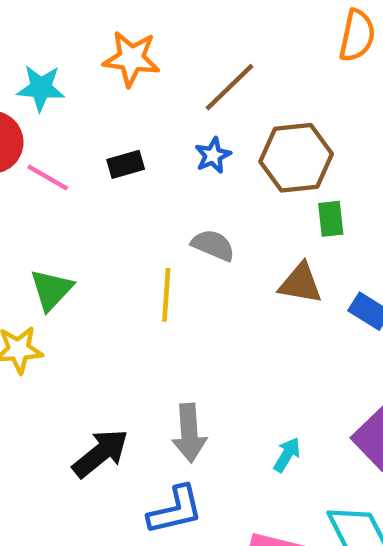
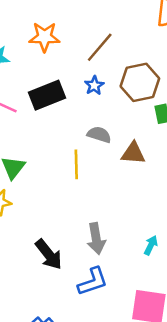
black rectangle: (126, 164) -> (47, 95), size x1.8
brown triangle: (300, 283) -> (133, 153), moved
black arrow: (100, 453) -> (49, 254), turned 96

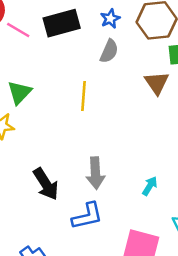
gray semicircle: (99, 135) -> (109, 51), moved, turned 90
brown triangle: (133, 153) -> (157, 83), moved, turned 45

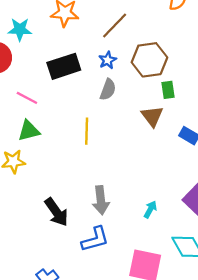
pink line: (18, 30) -> (27, 98), moved
green triangle: (20, 92) -> (29, 131), turned 35

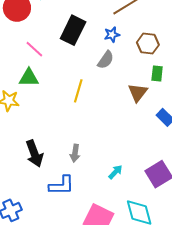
brown hexagon: (149, 60) -> (148, 44), size x0.7
black rectangle: (64, 66) -> (73, 30), turned -60
gray arrow: (101, 200) -> (75, 153), size x0.7

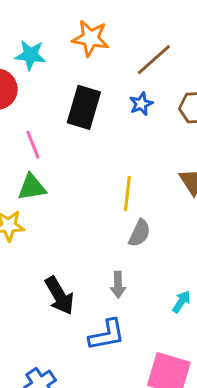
pink line: (34, 49) -> (33, 145), turned 36
gray semicircle: (106, 60) -> (140, 233), moved
yellow line: (78, 91) -> (127, 194), moved

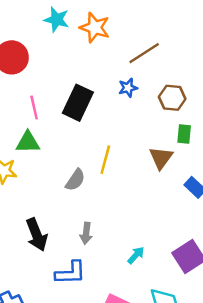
cyan star: (30, 55) -> (57, 20), moved
black rectangle: (84, 107) -> (78, 103), moved
gray semicircle: (140, 233) -> (75, 180), moved

